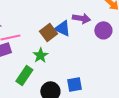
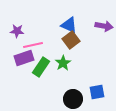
blue triangle: (62, 28) -> (69, 25), moved
green rectangle: (24, 75) -> (41, 67), moved

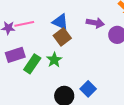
pink line: (33, 45) -> (24, 24), moved
blue square: (97, 92) -> (88, 89), turned -35

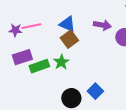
green rectangle: (32, 64) -> (39, 66), turned 36

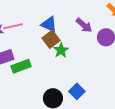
purple arrow: (102, 25) -> (84, 25), turned 30
green star: (61, 62) -> (61, 50), moved

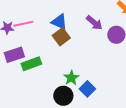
green star: (61, 50) -> (71, 78), moved

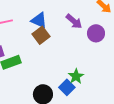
green star: (71, 78) -> (76, 76), moved

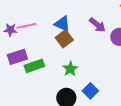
green star: (76, 76) -> (70, 69), moved

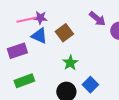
blue triangle: (62, 24) -> (39, 36), moved
purple star: (10, 30) -> (40, 18), moved
green rectangle: (34, 66) -> (24, 81), moved

